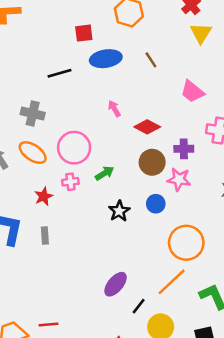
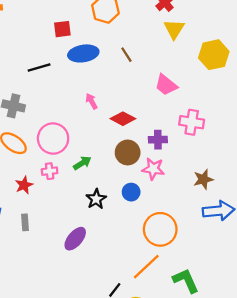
purple ellipse: (116, 284) -> (75, 239), moved

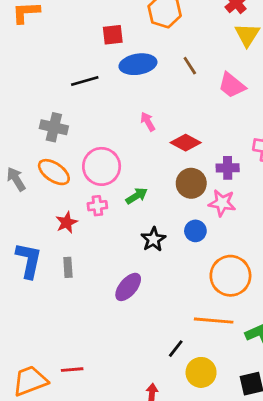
pink trapezoid: (166, 85) -> (232, 85), moved
orange line: (146, 267) -> (214, 321), turned 48

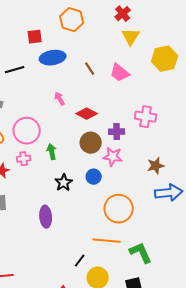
brown line: (190, 66) -> (90, 69), moved
green arrow: (137, 196) -> (52, 152), turned -70
purple ellipse: (128, 287) -> (46, 217), turned -45

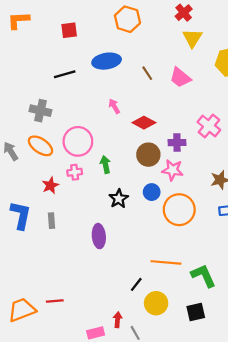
red square: (35, 37) -> (69, 30), moved
pink cross: (146, 117) -> (209, 126), turned 30
orange circle: (119, 209) -> (179, 210), moved

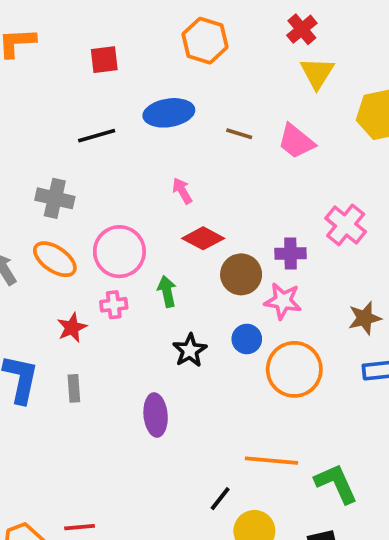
brown line: (147, 73) -> (239, 134), turned -40
red diamond: (144, 123) -> (203, 238), moved

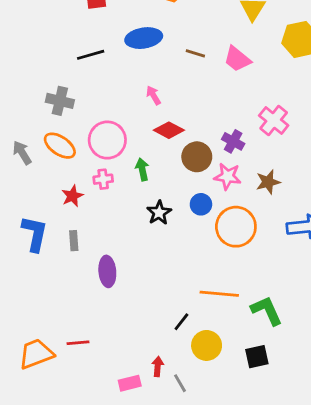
purple cross: (290, 253) -> (233, 141), turned 30
brown star: (365, 318) -> (268, 182), moved
purple ellipse: (156, 415) -> (107, 271), moved

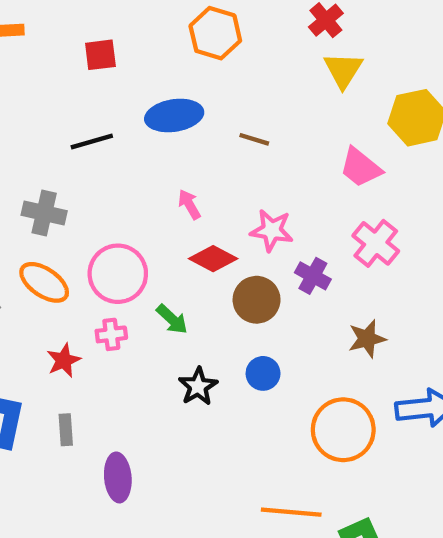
pink trapezoid: (237, 59) -> (361, 168), moved
green arrow: (142, 169) -> (172, 319), turned 145
pink star: (228, 176) -> (272, 230), moved
orange circle: (236, 227) -> (343, 430), moved

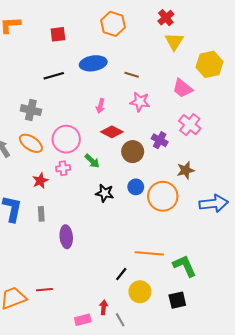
pink arrow: (189, 204) -> (100, 106), turned -136
pink star: (272, 230) -> (140, 102), moved
black star: (198, 386) -> (105, 193), turned -30
orange circle: (343, 430) -> (163, 196), moved

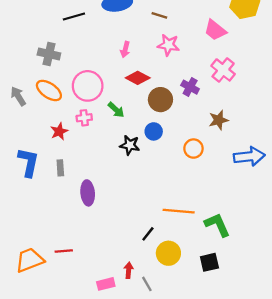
blue circle: (136, 187) -> (154, 131), moved
orange circle: (163, 196) -> (193, 149), size x0.6

